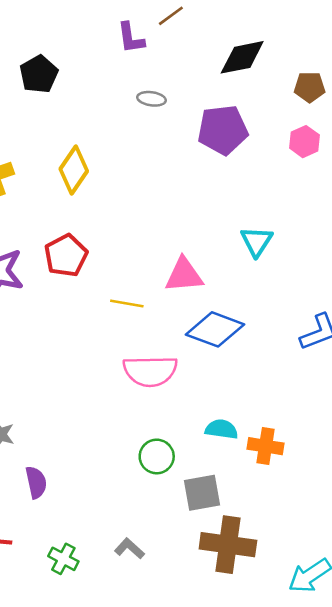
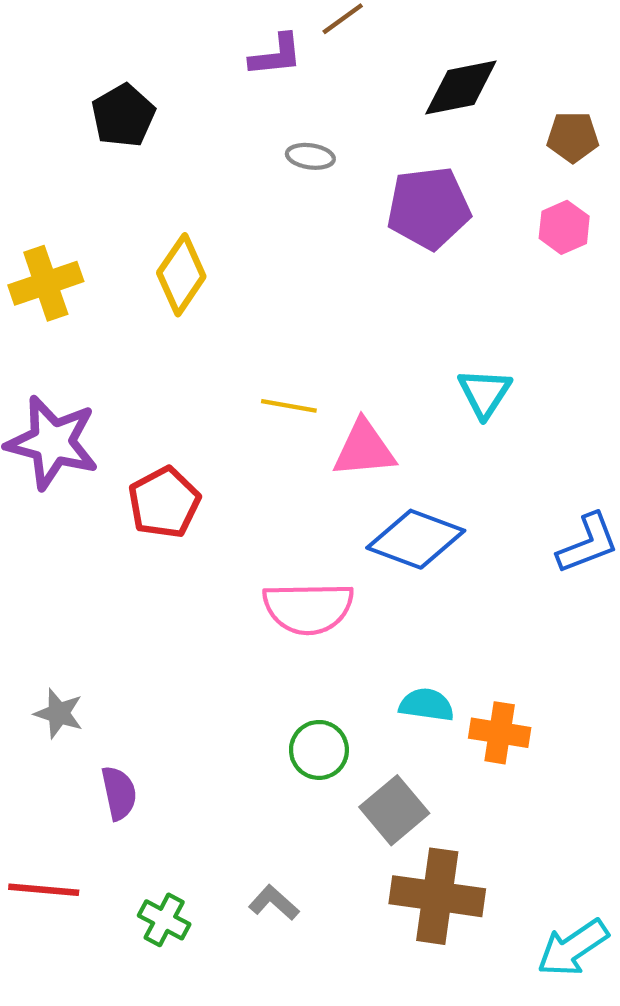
purple L-shape: (131, 38) -> (276, 55), turned -88
red pentagon: (66, 256) -> (164, 503), moved
yellow line: (127, 304) -> (289, 406), moved
gray square: (202, 493) -> (394, 810), turned -30

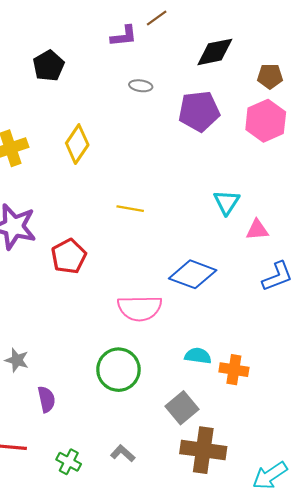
pink hexagon: (564, 227) -> (266, 121), size x1.6
pink triangle: (364, 449) -> (257, 230), moved, size x0.7
green circle: (319, 750) -> (118, 370), moved, size x1.5

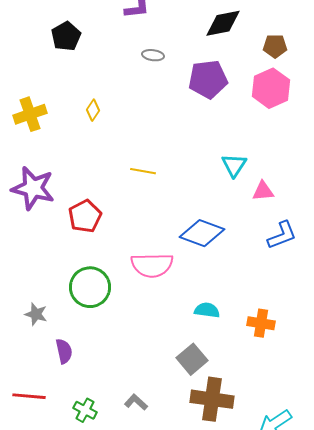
yellow diamond: (77, 144) -> (93, 110), size x0.6
green circle: (118, 370) -> (90, 287), moved
orange cross: (234, 370) -> (261, 323), moved

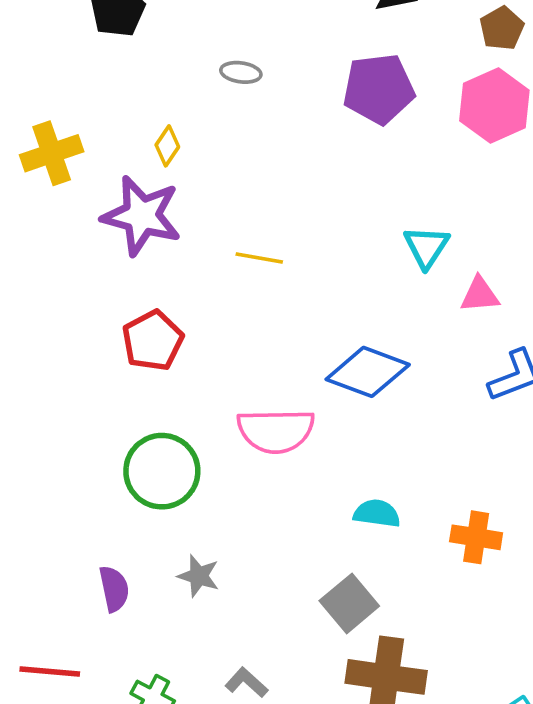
brown pentagon: (275, 46) -> (502, 28), turned -30
gray ellipse: (153, 55) -> (241, 72), moved
purple star: (33, 188) -> (142, 216), moved
gray star: (36, 314) -> (199, 576), moved

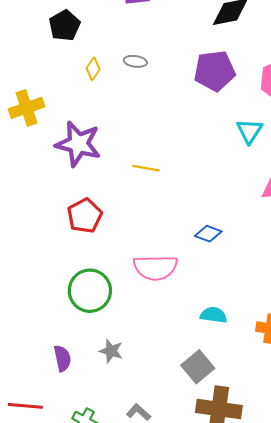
yellow diamond: (167, 146) -> (93, 69), moved
cyan triangle: (426, 247) -> (249, 131), moved
blue diamond: (368, 372) -> (208, 234), size x0.6

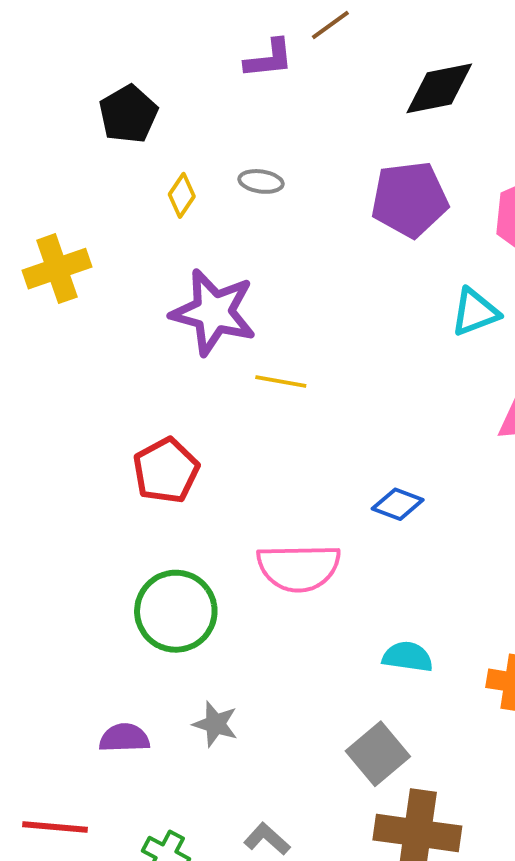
cyan triangle: (249, 131) -> (475, 312), turned 36
purple star: (78, 144) -> (213, 312), moved
purple semicircle: (62, 358) -> (124, 738), turned -80

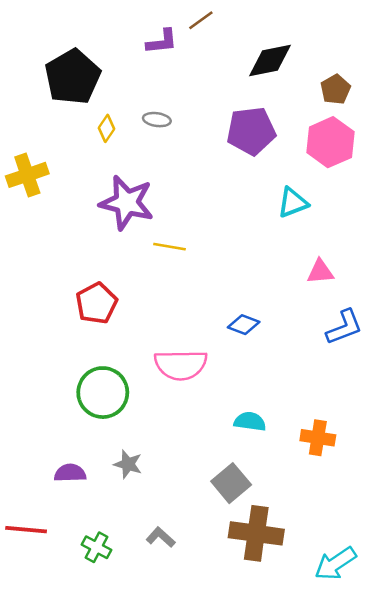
black pentagon: (128, 114) -> (73, 77), size x1.5

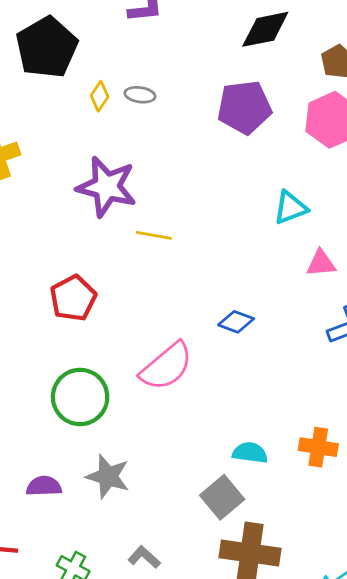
yellow diamond: (107, 128) -> (100, 96), moved
cyan triangle: (293, 203) -> (290, 208), moved
pink semicircle: (181, 365) -> (166, 366), turned -39
cyan semicircle: (250, 421) -> (250, 453), moved
gray star: (128, 464) -> (108, 476), size x1.4

